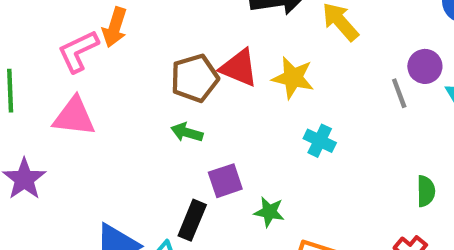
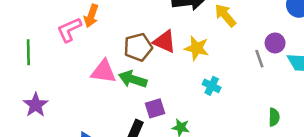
pink triangle: (74, 117) -> (103, 72), moved
green arrow: (187, 132) -> (133, 79), size x1.5

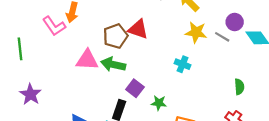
pink L-shape: (69, 30) -> (54, 26), turned -95
yellow star: (197, 48) -> (196, 32), moved
gray line: (259, 59) -> (222, 37), turned -35
purple square: (155, 108) -> (135, 88), turned -30

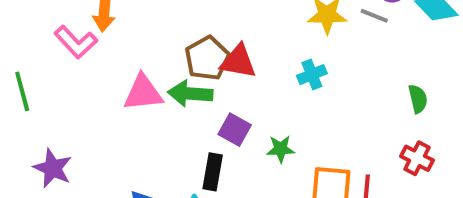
red triangle: (138, 29) -> (238, 62), moved
brown pentagon: (115, 36) -> (207, 58), moved
cyan cross: (183, 64) -> (312, 75), turned -35

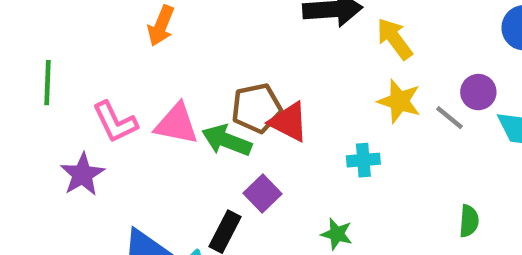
pink L-shape: (76, 42) -> (115, 122), moved
green star: (281, 149) -> (337, 234), moved
purple star: (53, 168) -> (82, 174), moved

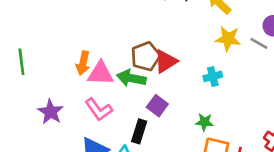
orange arrow: (161, 26) -> (83, 63), moved
pink L-shape: (115, 122) -> (99, 110), moved
red triangle: (289, 122) -> (166, 61), turned -50

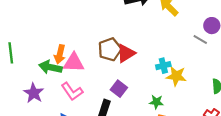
yellow star: (228, 39) -> (176, 76), moved
green arrow: (131, 78) -> (50, 67), moved

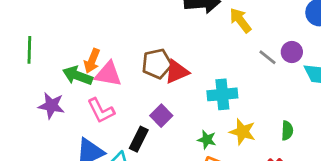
gray line: (200, 40) -> (268, 57), moved
cyan cross: (163, 66) -> (222, 94), size x1.5
yellow star: (176, 76) -> (243, 132), moved
purple star: (34, 93) -> (51, 106), turned -30

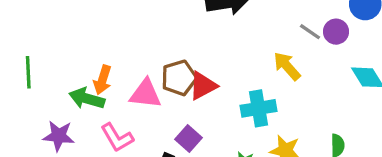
yellow arrow: (240, 20) -> (287, 66), moved
purple circle: (292, 52) -> (336, 32), moved
gray line: (268, 57) -> (310, 32), moved
pink triangle: (108, 74) -> (146, 94), moved

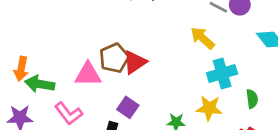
orange arrow: (102, 80) -> (21, 69), moved
cyan cross: (258, 108) -> (222, 73), moved

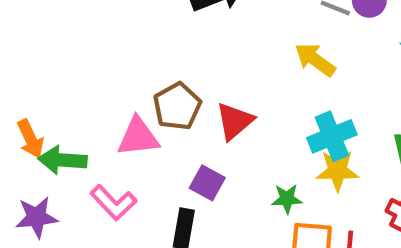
red triangle: (135, 62) -> (235, 121), moved
orange arrow: (21, 69) -> (30, 139), turned -30
cyan cross: (222, 73) -> (332, 136), moved

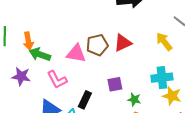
red triangle: (235, 121) -> (123, 43), moved
yellow star: (337, 171) -> (172, 96), moved
purple square: (207, 183) -> (115, 84), moved, turned 35

